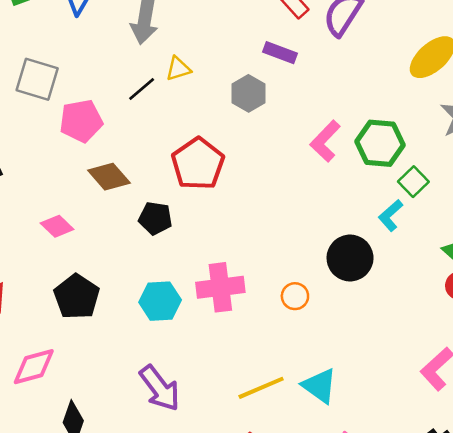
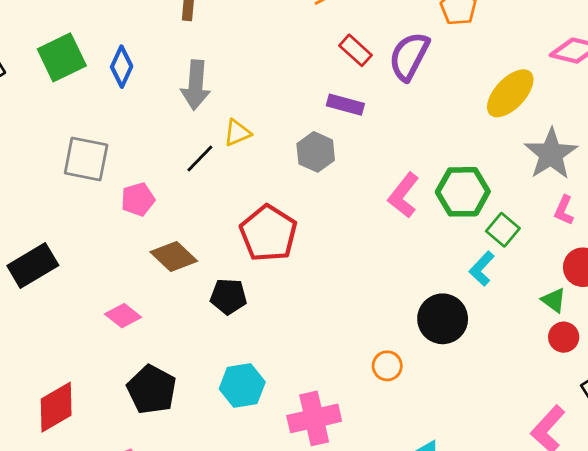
pink pentagon: (81, 121) -> (138, 199), size x0.7
pink cross: (220, 287) -> (314, 418), moved

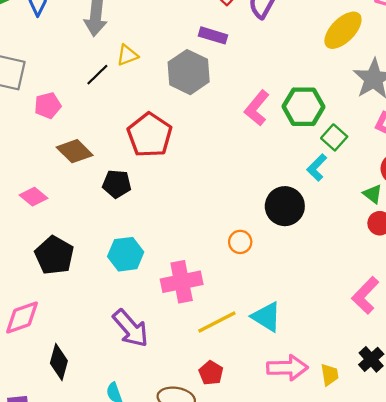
gray hexagon: (316, 152) -> (189, 72), size x1.4

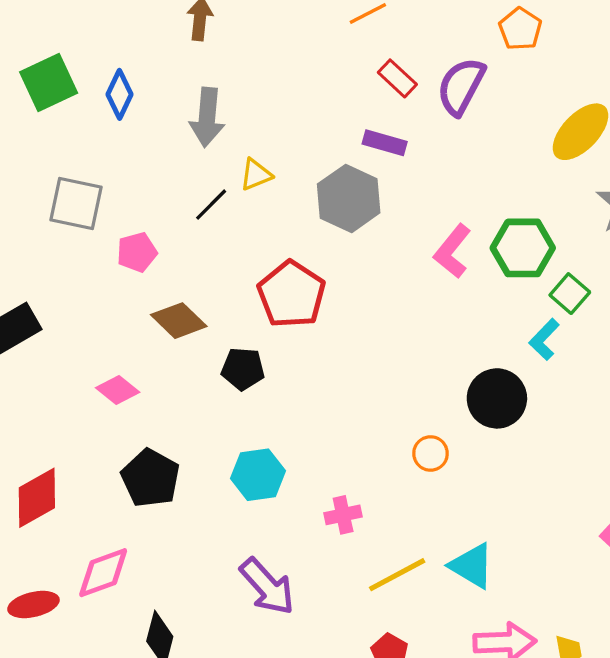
pink cross: (182, 282) -> (343, 515), size x0.6

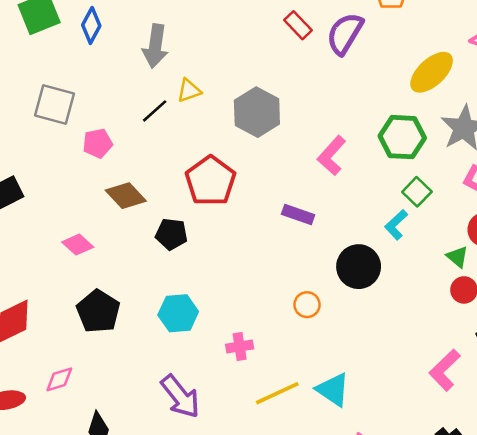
purple rectangle: (385, 143) -> (298, 214), moved
green hexagon: (523, 248) -> (402, 137), moved
pink diamond: (103, 573) -> (59, 379), size x0.7

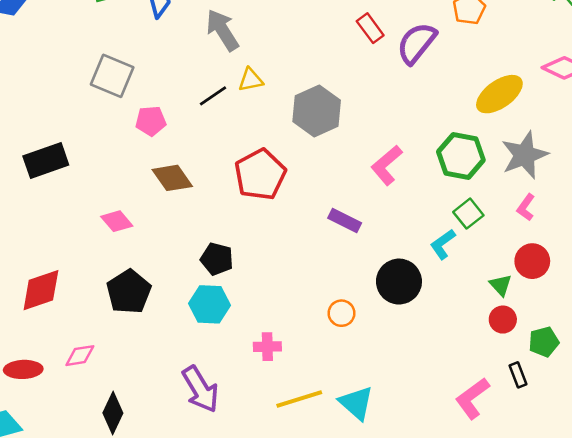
gray arrow: (155, 46) -> (222, 30), turned 132
black pentagon: (171, 234) -> (217, 259), moved

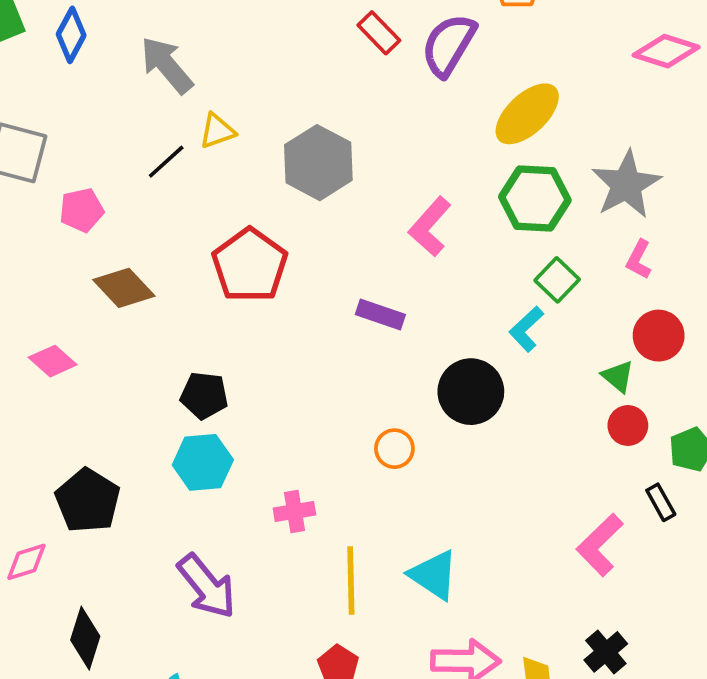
yellow ellipse: (499, 94) -> (527, 114), moved
black pentagon: (129, 292) -> (88, 501), moved
yellow line: (299, 399) -> (351, 581), turned -66

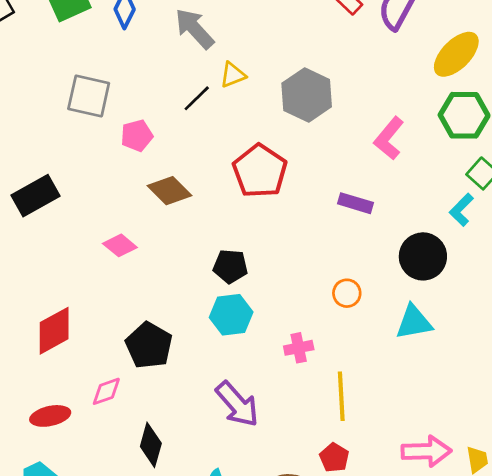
orange circle: (394, 449) -> (347, 293), moved
cyan triangle: (434, 575) -> (414, 322), moved, turned -42

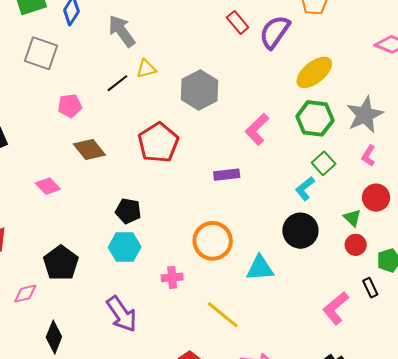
gray square: (89, 96) -> (41, 53), moved
purple rectangle: (356, 203) -> (227, 175), turned -30
black circle: (423, 256) -> (300, 231), moved
orange circle: (347, 293) -> (213, 241), size x1.8
yellow line: (341, 396) -> (223, 315), moved, turned -54

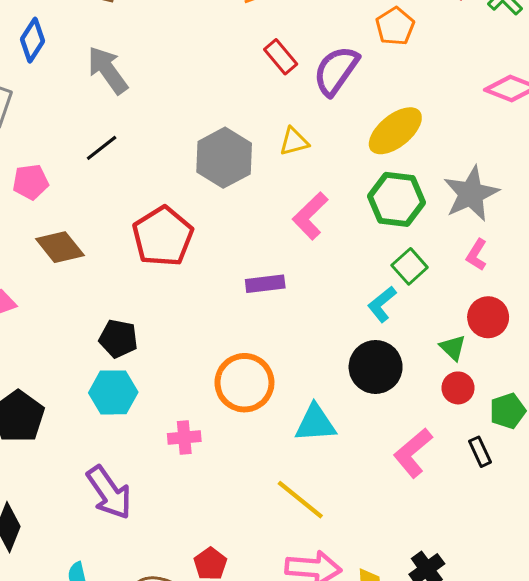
yellow triangle: (146, 69) -> (294, 142), moved
pink L-shape: (336, 308) -> (413, 453), moved
yellow line: (223, 315) -> (300, 500), moved

